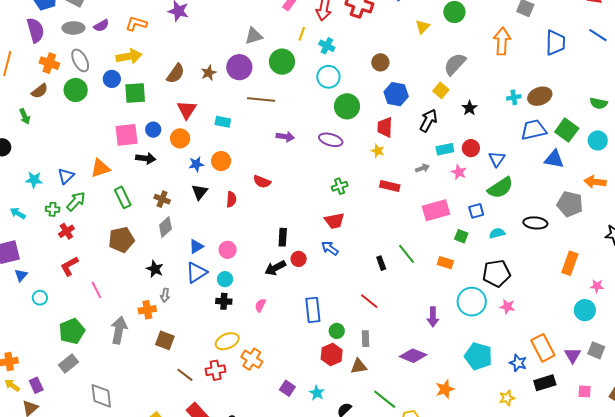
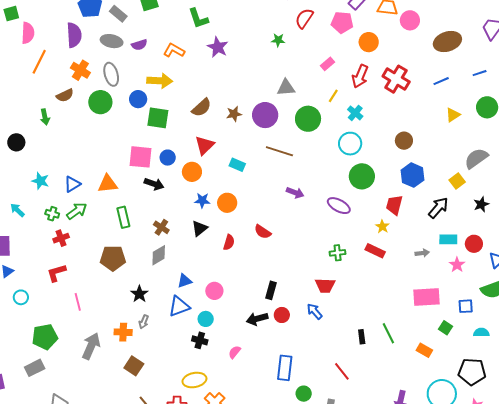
red rectangle: (390, 186) -> (375, 251), moved

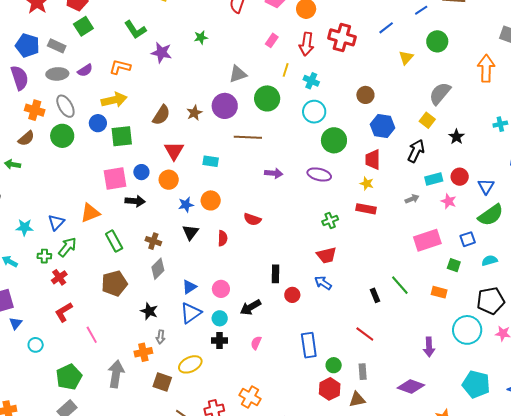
green star: (278, 40) -> (201, 37), moved
green arrow: (45, 117) -> (12, 164), turned 126
black arrow: (257, 319) -> (251, 307), moved
yellow ellipse: (194, 380) -> (190, 364), moved

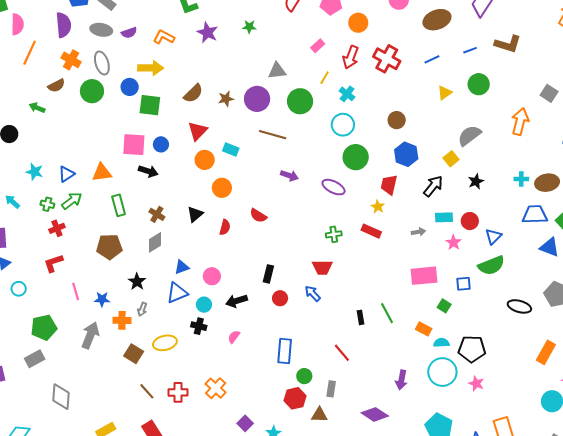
orange circle: (169, 180) -> (205, 160), moved
blue star: (186, 205) -> (102, 299), moved
cyan semicircle: (490, 261) -> (441, 343), moved

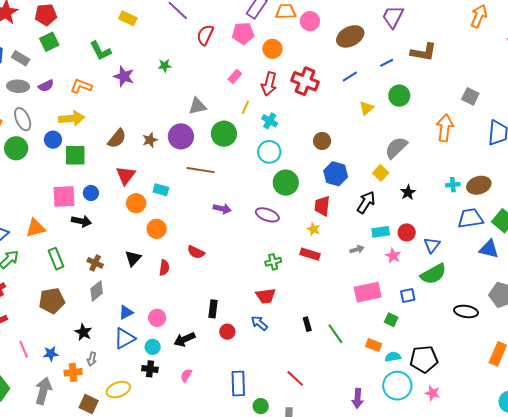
black rectangle: (360, 317) -> (307, 324), moved

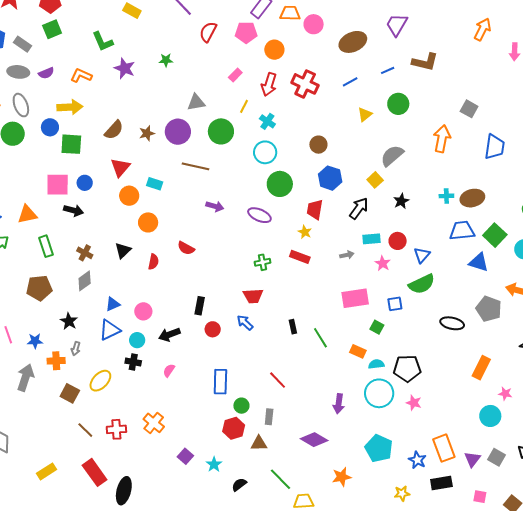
yellow ellipse: (118, 390) -> (100, 381), turned -30

